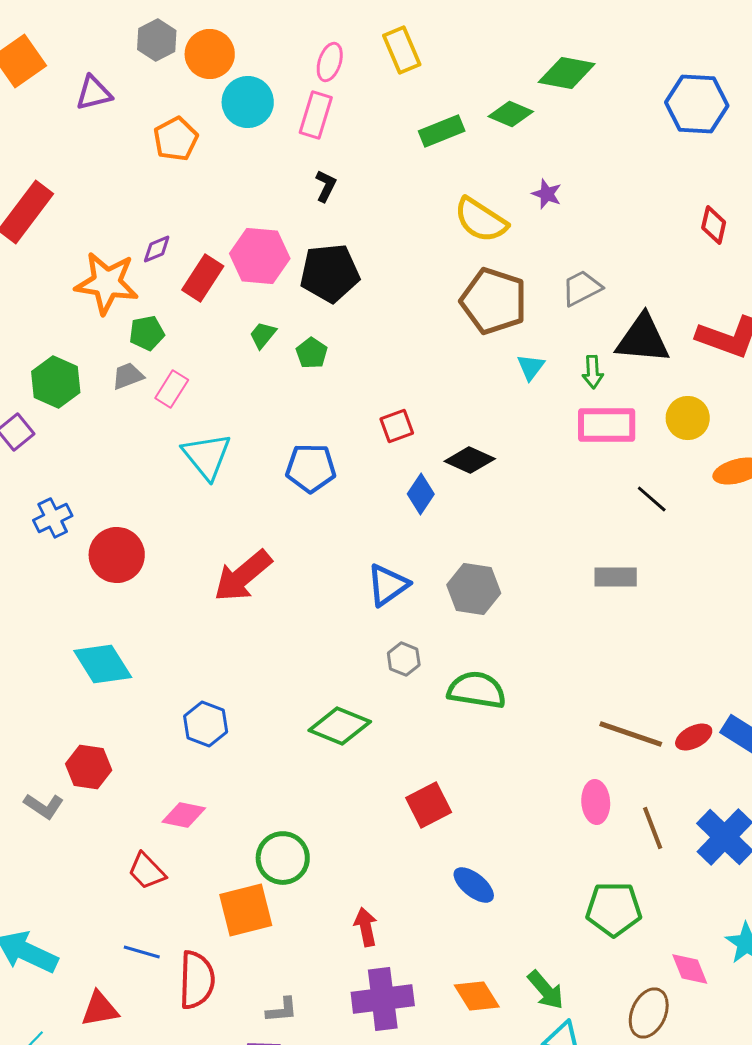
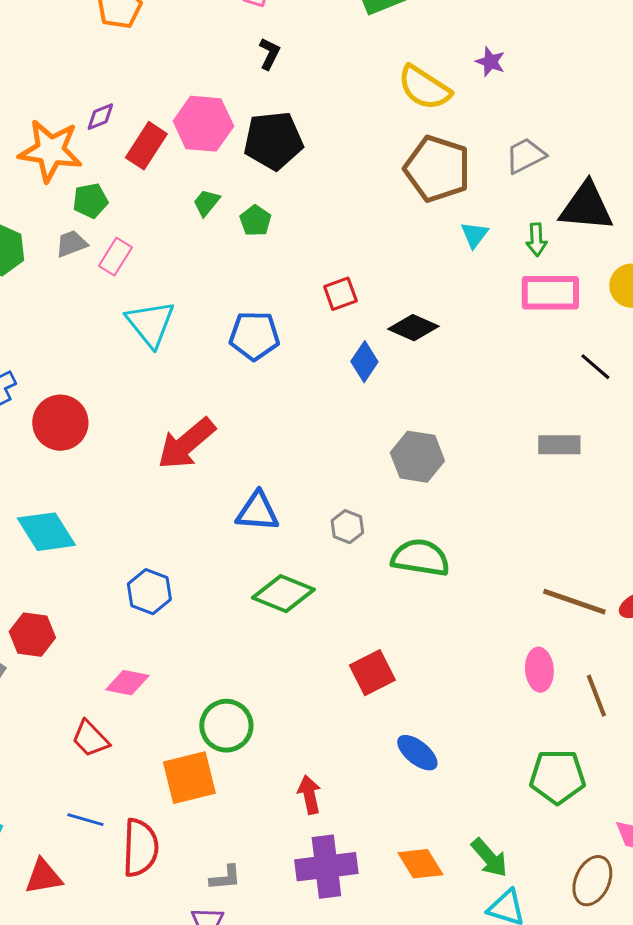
blue triangle: (388, 585) -> (257, 512), moved, turned 39

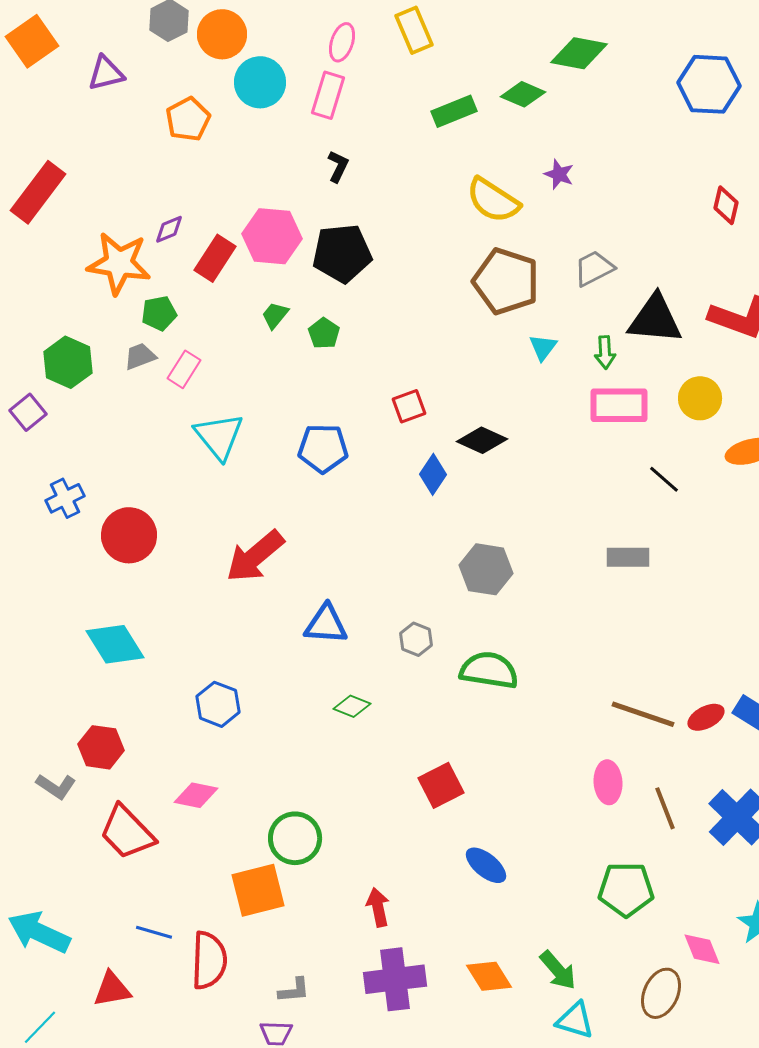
green diamond: (283, 594) -> (352, 706), size x0.6
red trapezoid: (90, 739) -> (127, 832), moved, size x1.5

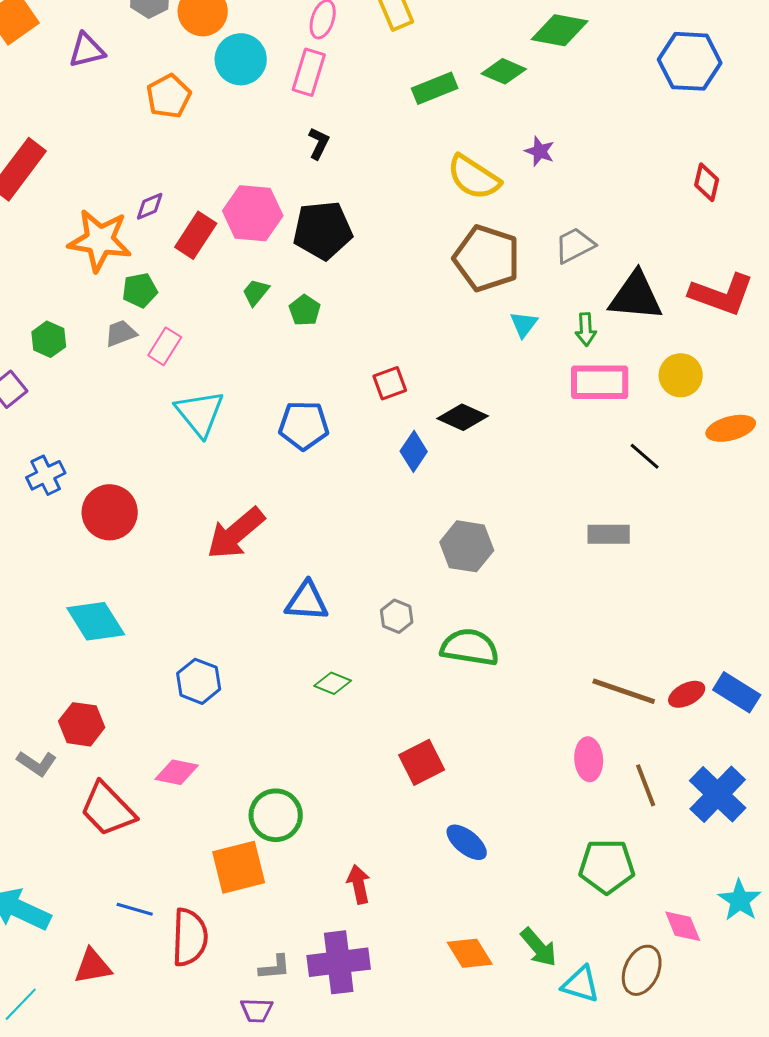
green hexagon: (68, 362) -> (49, 339), size x0.7
purple cross: (395, 979) -> (339, 962), moved
cyan triangle: (575, 1020) -> (581, 984), moved

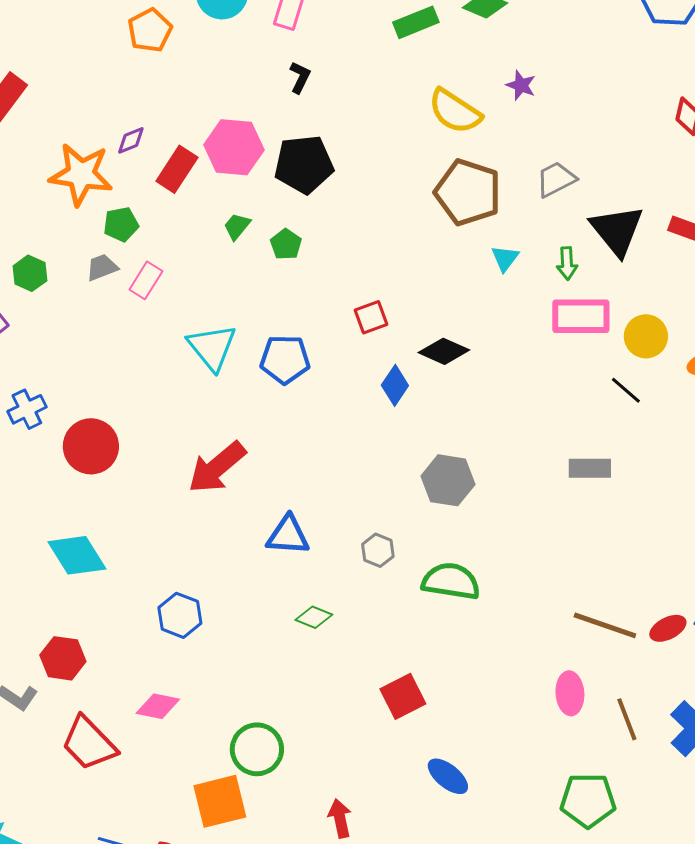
black triangle: (636, 296) -> (617, 230), turned 46
yellow circle: (681, 375) -> (646, 336), moved
cyan triangle: (200, 413) -> (212, 347), moved

